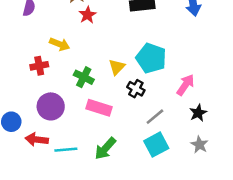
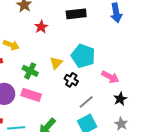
red star: (88, 15) -> (41, 27), moved
pink arrow: (185, 85) -> (110, 77), turned 84
pink rectangle: (99, 108) -> (31, 95), moved

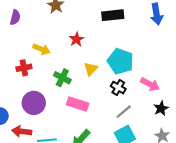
red star: (41, 27) -> (77, 39), moved
black cross: (71, 80) -> (118, 88), moved
pink rectangle: (31, 95) -> (78, 104), moved

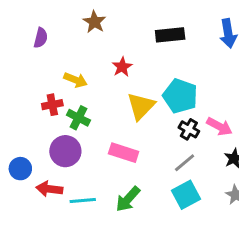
yellow triangle: (91, 69) -> (141, 106), size x1.5
green cross: (62, 78) -> (78, 118), moved
black cross: (118, 88) -> (189, 129), moved

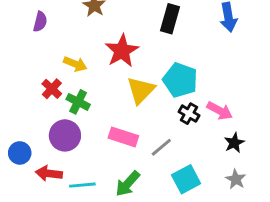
black rectangle: (170, 35) -> (170, 19), turned -68
red star: (122, 67) -> (122, 51), size x1.6
red cross: (52, 105) -> (52, 89), turned -36
gray line: (185, 163) -> (161, 147), moved

